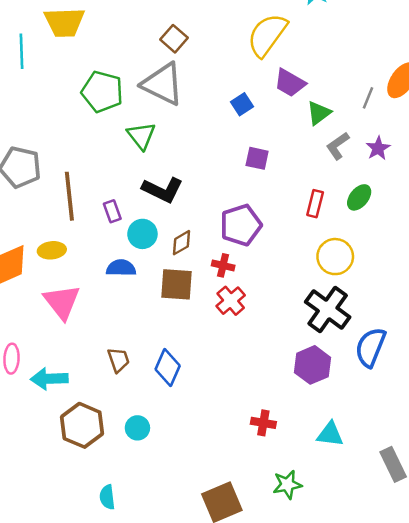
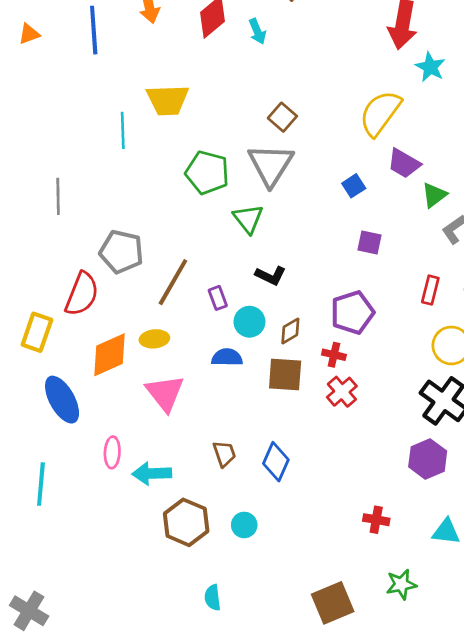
gray triangle: (163, 84) -> (271, 165), turned 36
black L-shape: (163, 190) -> (271, 276), size x0.7
brown line: (69, 196) -> (173, 282), turned 36

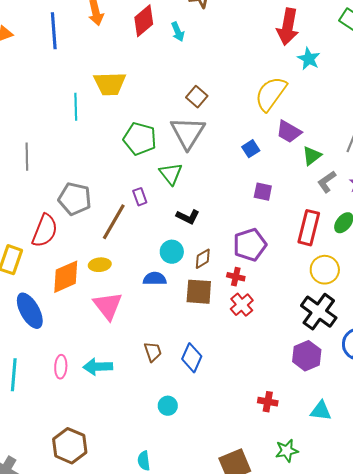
red rectangle: (430, 290) -> (309, 228), size x1.6
purple rectangle: (218, 298) -> (140, 197), moved
pink ellipse: (112, 452) -> (61, 367), moved
brown hexagon: (186, 522) -> (70, 446), moved

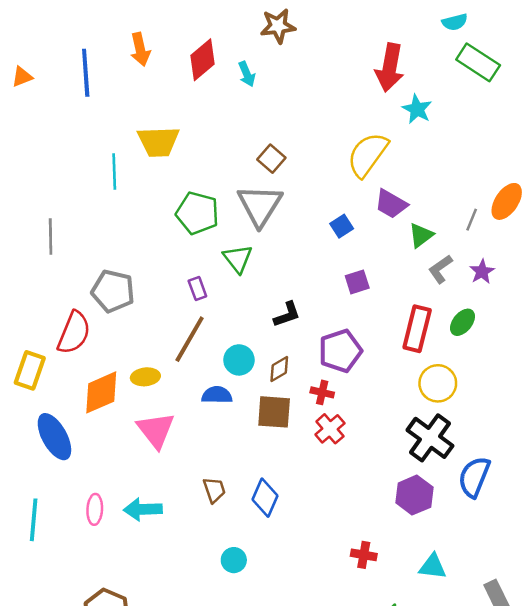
purple square: (263, 192) -> (357, 282), turned -30
black L-shape: (188, 217) -> (287, 314), moved, turned -45
brown line: (114, 222) -> (190, 339), moved

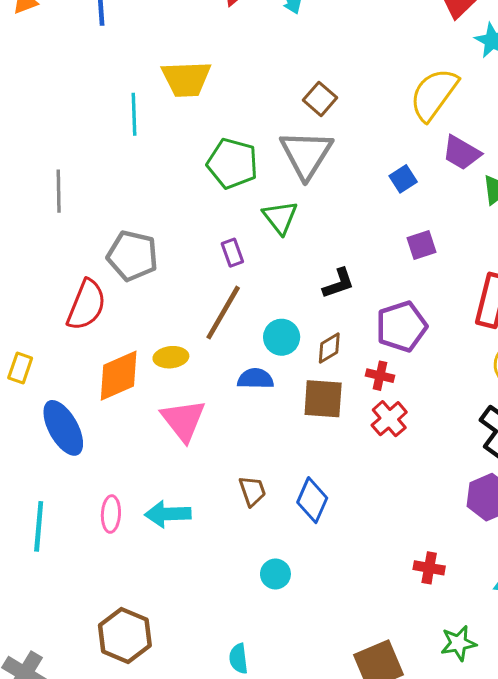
yellow rectangle: (30, 370) -> (20, 368), moved, size x0.7

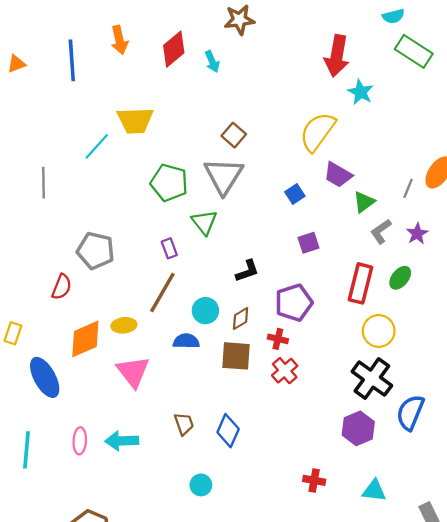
cyan line: (134, 114) -> (97, 146), turned 44
gray line: (59, 191) -> (44, 183), moved
red semicircle: (86, 305) -> (62, 287), size x0.7

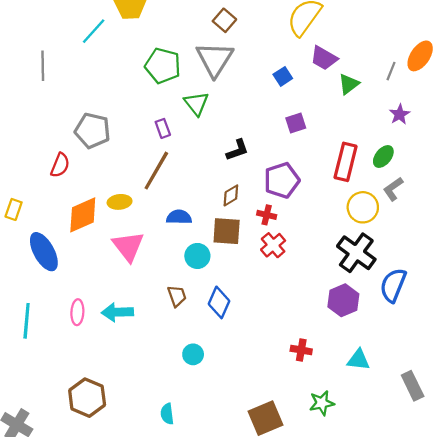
gray L-shape: (381, 231) -> (393, 189), moved
cyan circle: (205, 311) -> (197, 256), moved

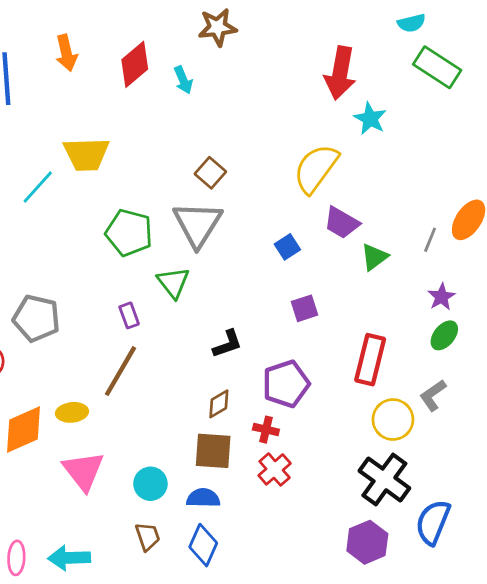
green ellipse: (383, 157) -> (444, 335), moved
blue semicircle: (179, 217) -> (203, 498), moved
cyan circle: (197, 256) -> (150, 484), moved

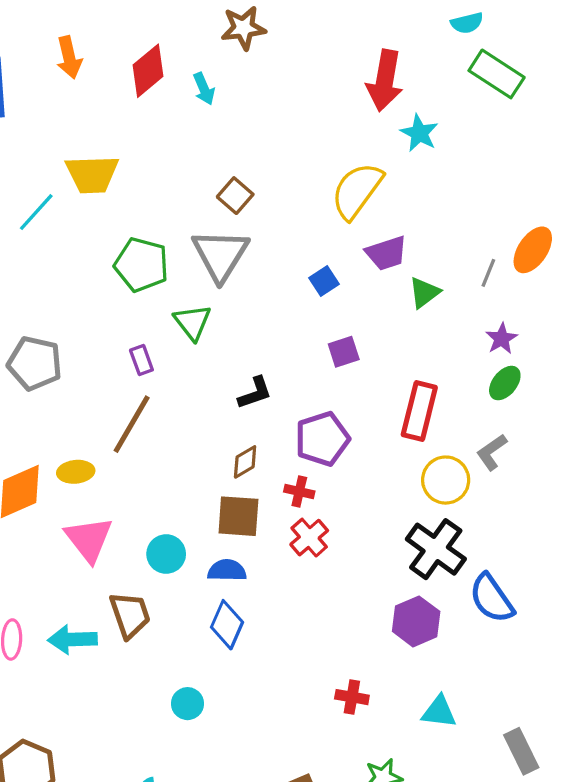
purple trapezoid: (342, 223) -> (386, 253), turned -48
blue semicircle: (433, 522) -> (492, 598), turned -57
brown trapezoid: (148, 536) -> (130, 615), moved, size x1.4

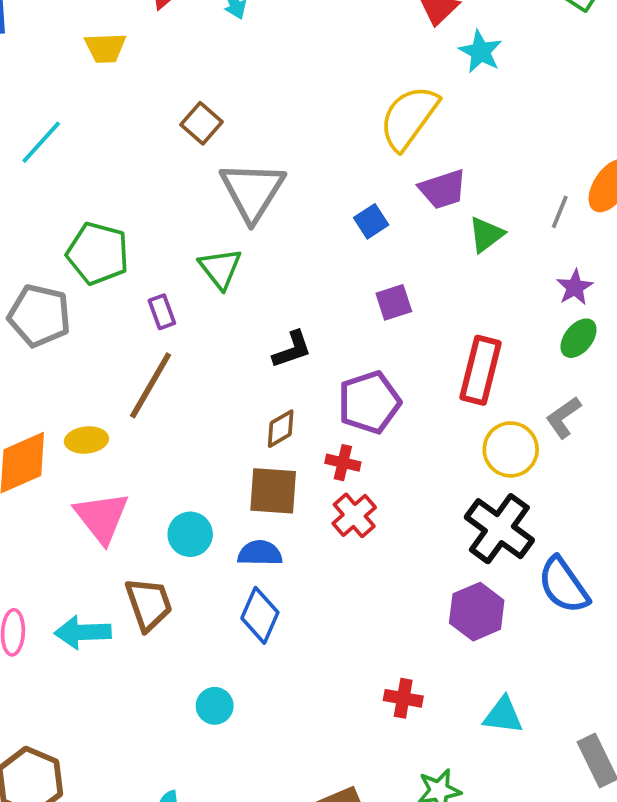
yellow trapezoid: (92, 174) -> (105, 48), moved, size x0.7
brown square: (235, 196) -> (201, 123), moved
green pentagon: (141, 265) -> (98, 253), moved

